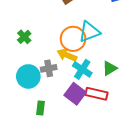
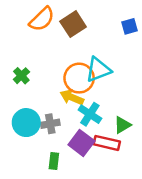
gray cross: (49, 68) -> (50, 124), moved
green triangle: (110, 68) -> (122, 125), moved
green rectangle: (41, 108) -> (54, 161), moved

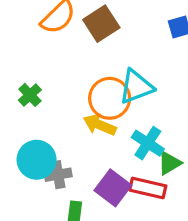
cyan cross: (90, 114) -> (148, 143), moved
gray cross: (50, 124) -> (58, 175), moved

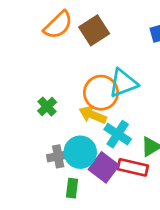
green cross: (30, 95) -> (47, 107), moved
cyan cross: (148, 143) -> (118, 134), moved
cyan circle: (37, 160) -> (80, 152), moved

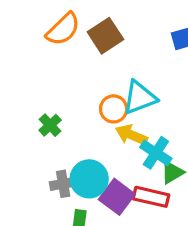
orange circle: (101, 93) -> (114, 109), size x0.7
yellow arrow: (93, 115) -> (131, 135), moved
cyan cross: (118, 134) -> (156, 153), moved

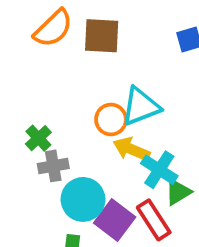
brown square: (105, 36) -> (102, 36), turned 36
gray cross: (63, 184) -> (53, 166), moved
red rectangle: (151, 197) -> (154, 220), turned 44

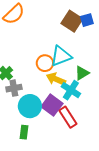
brown square: (102, 36) -> (72, 21), moved, turned 30
green triangle: (178, 192) -> (82, 73), moved
purple square: (115, 220) -> (52, 105), moved

